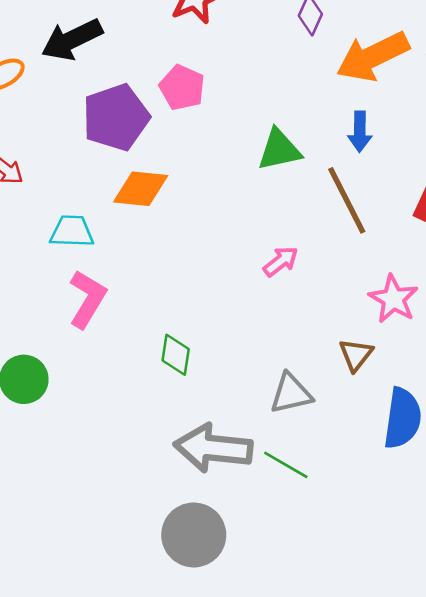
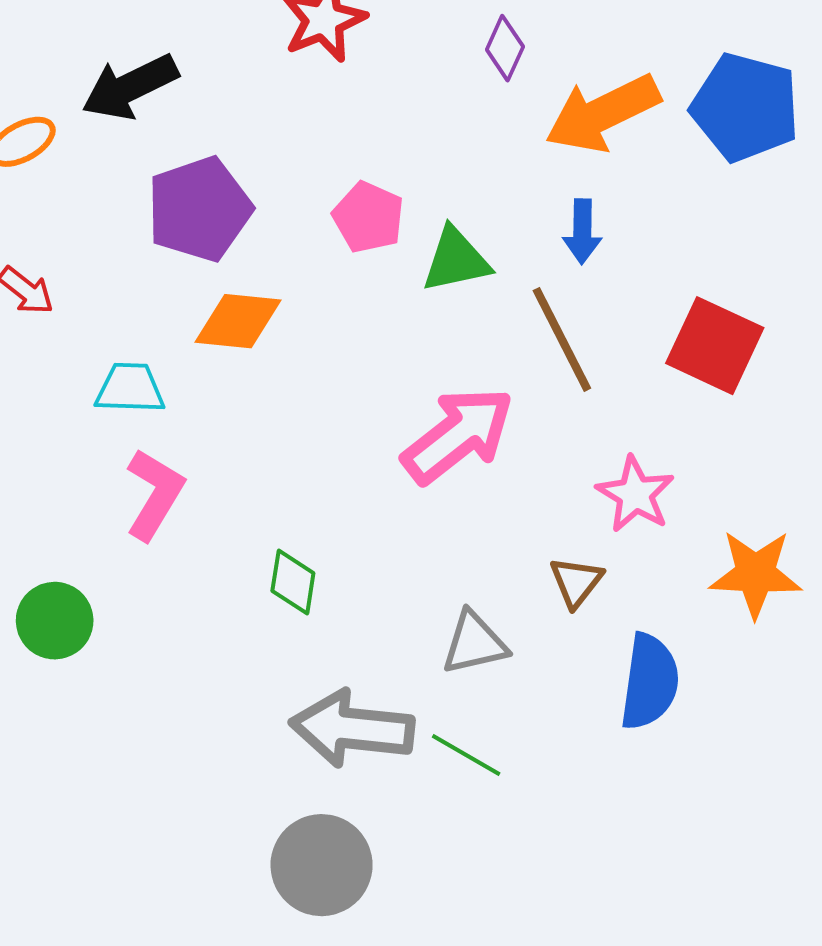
pink pentagon: (182, 88) -> (368, 217), moved
pink arrow: (281, 261) -> (458, 435), size x2.0

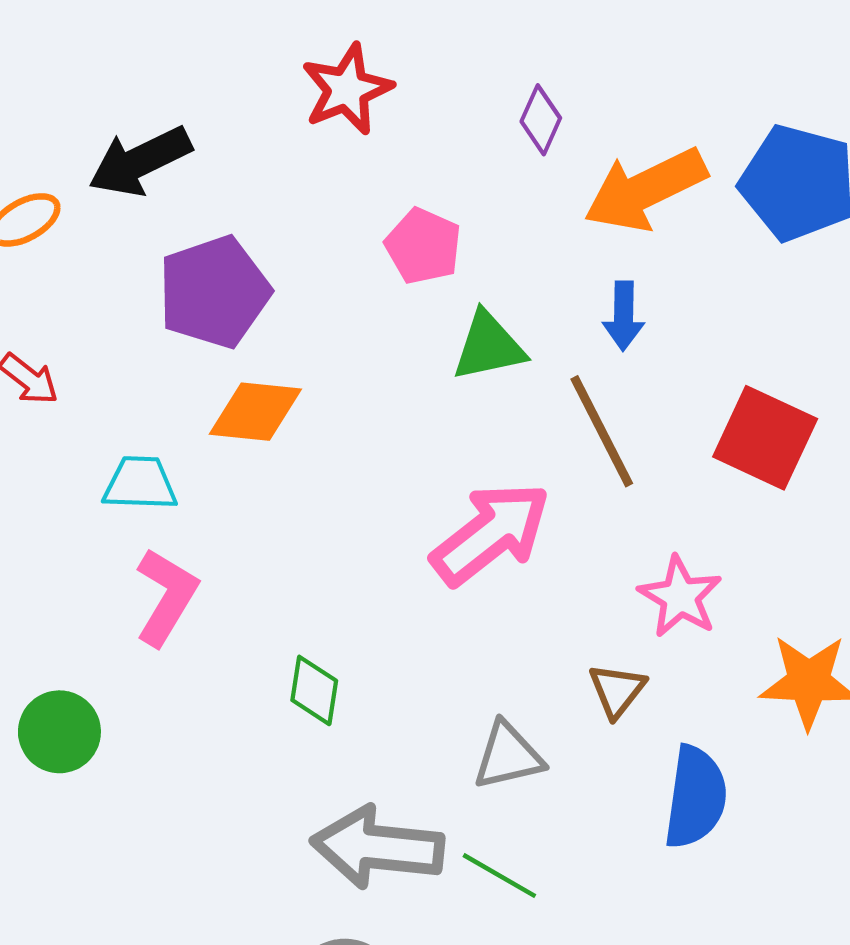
pink pentagon: (368, 217) -> (423, 246), moved

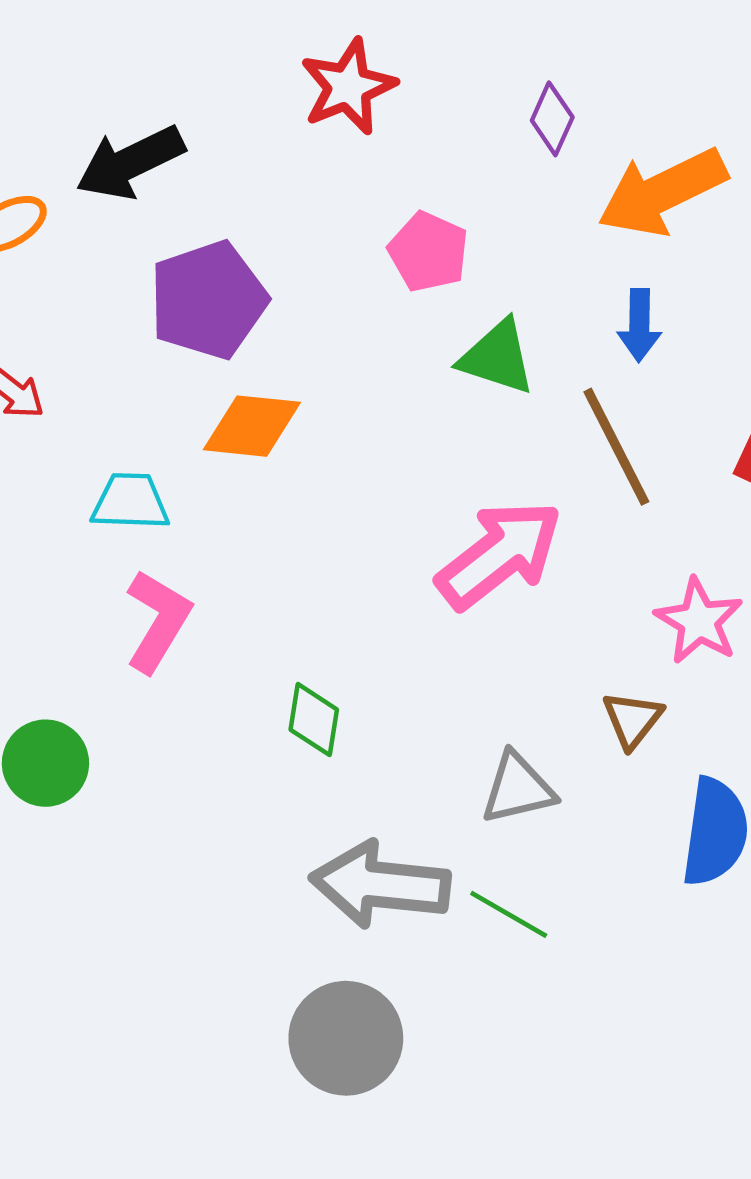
green triangle: (489, 346) -> (497, 357), turned 30

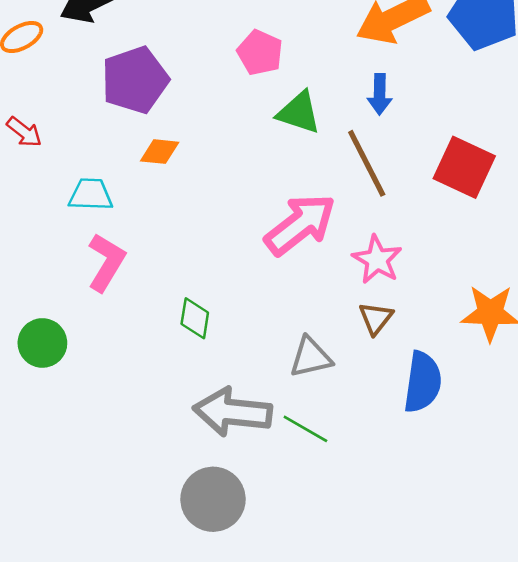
orange diamond: (252, 426) -> (160, 152), size x0.7
pink star: (699, 621) -> (377, 260), moved

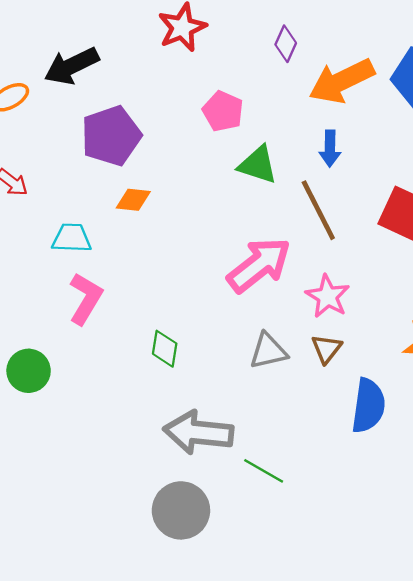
gray triangle: (311, 357) -> (268, 351), moved
green line: (305, 429) -> (264, 471), moved

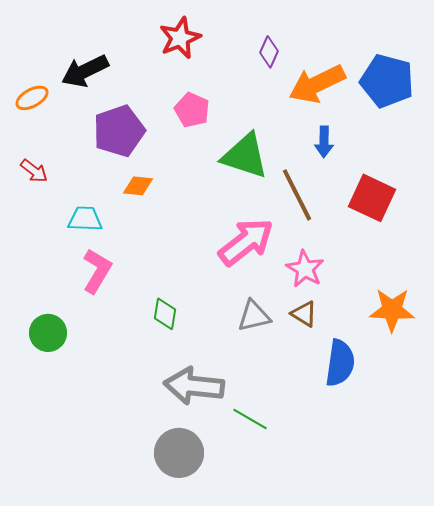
pink pentagon: (223, 111) -> (192, 110), moved
blue arrow: (330, 149) -> (324, 142), moved
green triangle: (258, 165) -> (245, 156), size x1.4
brown triangle: (326, 349) -> (304, 314), turned -36

